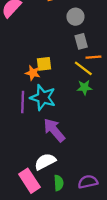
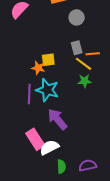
gray rectangle: (81, 41) -> (77, 48), moved
pink rectangle: (29, 181) -> (35, 139), moved

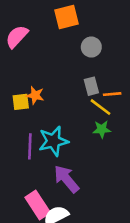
yellow square: (48, 60) -> (21, 102), moved
orange star: (38, 68) -> (35, 95), moved
cyan star: (47, 90) -> (53, 141), turned -30

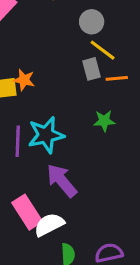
yellow line: (100, 107) -> (103, 50), moved

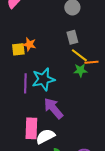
yellow line: (103, 50) -> (79, 55), moved
orange line: (117, 78) -> (91, 62), moved
pink rectangle: (27, 212) -> (31, 128), turned 35

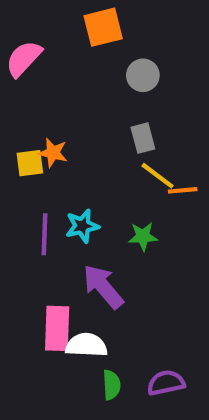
green star: (80, 70) -> (143, 236), moved
cyan star: (43, 79) -> (82, 226), size x0.7
white semicircle: (45, 136) -> (86, 345), turned 30

